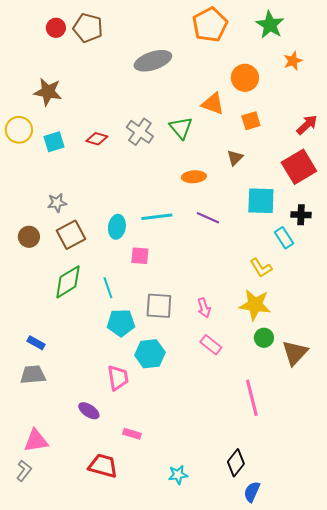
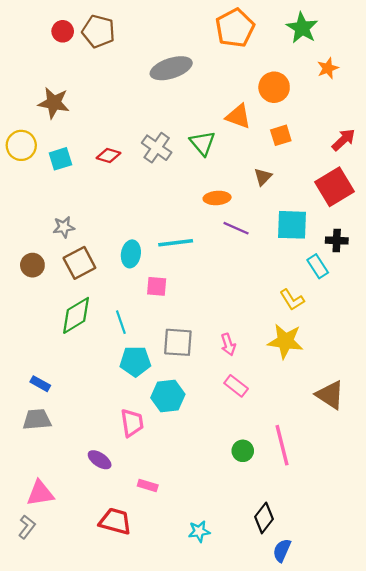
purple line: (208, 218) -> (236, 228), moved
green circle: (264, 338) -> (243, 451), moved
brown triangle: (295, 353) -> (330, 395), turned -40

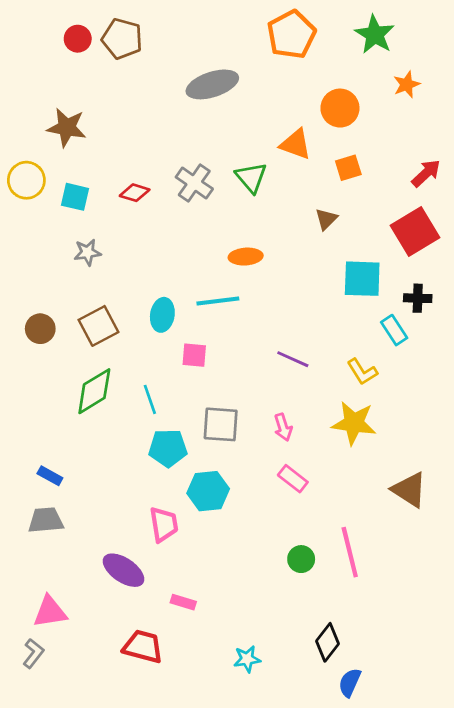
cyan square: (60, 159) -> (75, 197), turned 30
orange ellipse: (217, 198) -> (246, 257), moved
gray star: (64, 227) -> (87, 252), moved
purple line: (236, 228) -> (293, 359), moved
purple ellipse: (100, 460) -> (124, 570), size x1.4

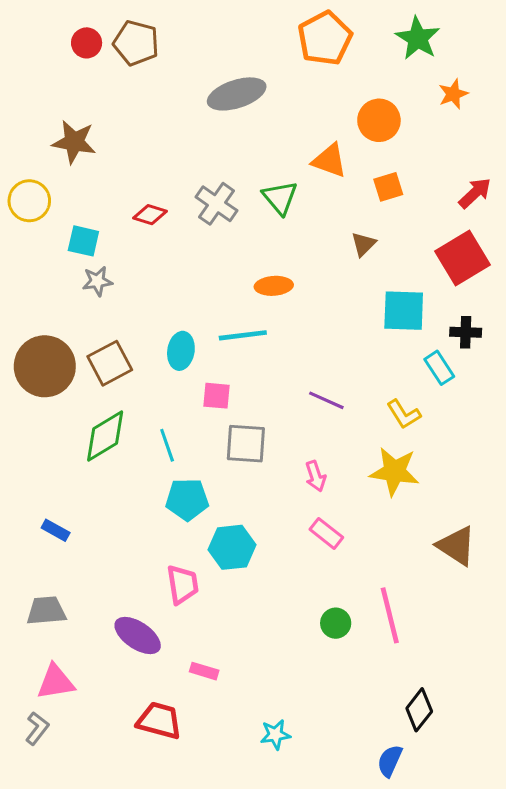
cyan square: (75, 197) -> (83, 241), moved
brown circle: (40, 329) -> (45, 366), size x1.8
gray square: (221, 424) -> (246, 444), moved
gray trapezoid: (46, 520) -> (46, 611), moved
black diamond: (327, 642) -> (419, 710), moved

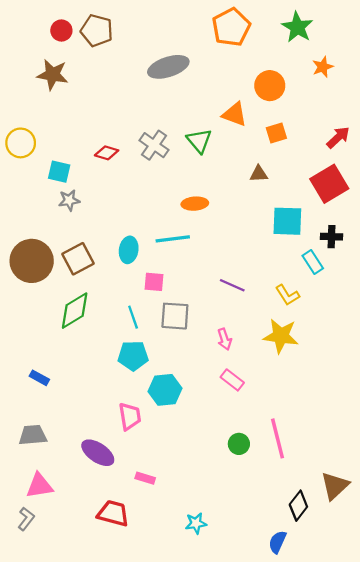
brown star: (74, 142) -> (53, 75), moved
brown triangle: (364, 244) -> (259, 174), turned 42
cyan line: (167, 445) -> (133, 317), moved
brown triangle: (456, 546) -> (335, 486), moved, turned 44

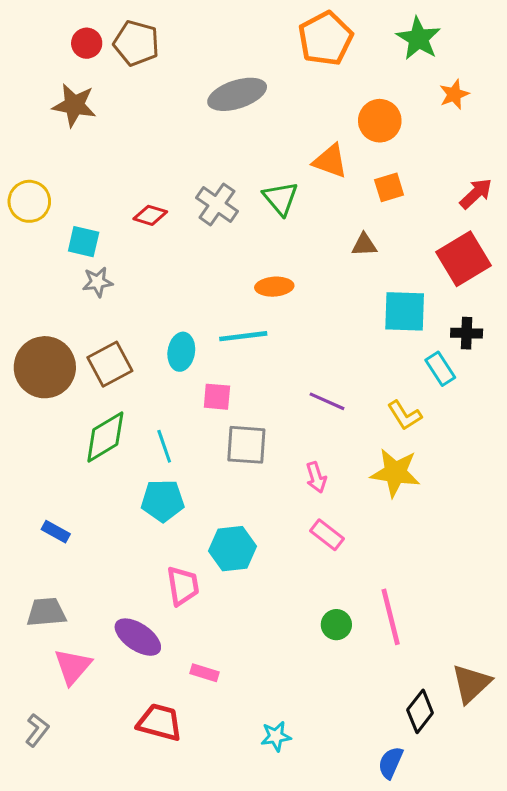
cyan line: (133, 317) -> (164, 446), moved
cyan pentagon: (133, 356) -> (163, 501), moved
pink triangle: (39, 486) -> (73, 666), moved, turned -40

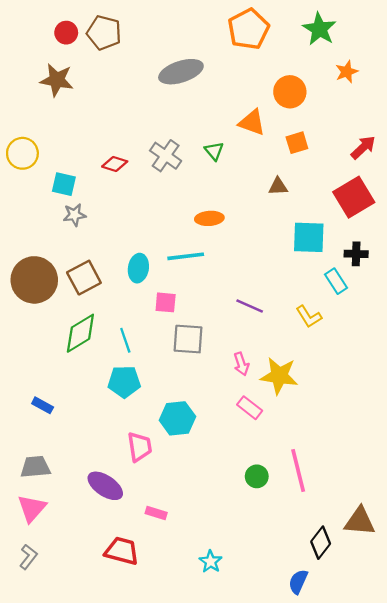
green triangle: (281, 198) -> (214, 151), size x0.7
yellow star: (395, 473) -> (279, 376), moved
pink triangle: (73, 666) -> (32, 508), moved
brown triangle: (471, 684) -> (360, 521), turned 48
cyan star: (276, 736) -> (211, 562), turned -30

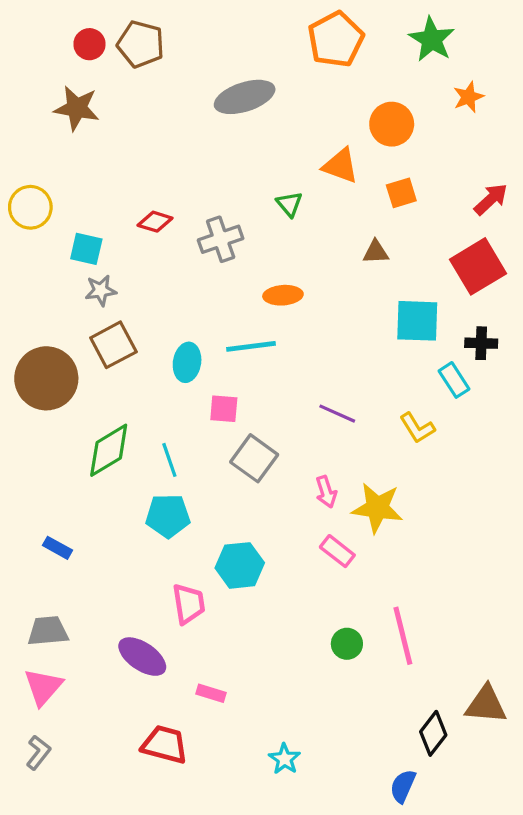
gray cross: (166, 156) -> (221, 239), moved, turned 36
brown square: (84, 278) -> (113, 345), moved
gray square: (188, 339) -> (254, 458), turned 32

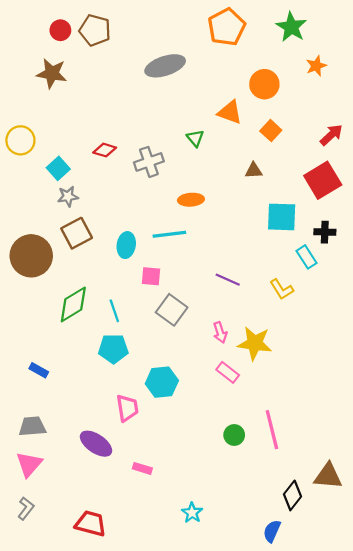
orange square: (401, 193) -> (271, 131), turned -30
cyan square: (86, 249) -> (58, 168), turned 35
red trapezoid: (165, 745) -> (91, 524), moved

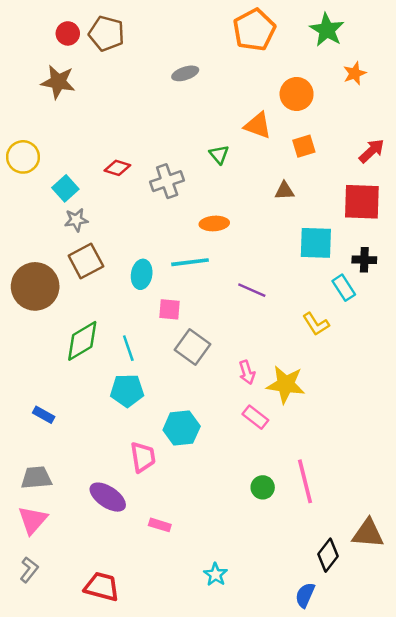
gray ellipse: (165, 66) -> (185, 73), size x0.6
orange square: (271, 131) -> (304, 146), turned 30
red square: (323, 180) -> (362, 202), turned 33
purple line: (228, 280) -> (252, 290), moved

